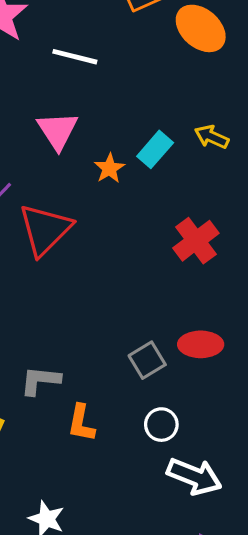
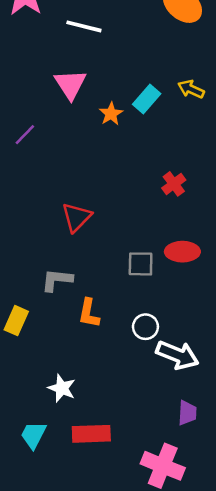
red triangle: (45, 230) -> (77, 217), moved, size x0.7
red cross: (196, 241) -> (174, 184), moved, size x0.7
gray square: (147, 360) -> (141, 264), turned 32
white circle: (161, 425) -> (145, 327), moved

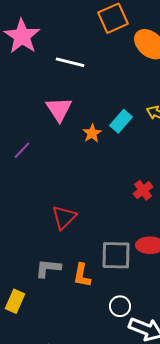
gray square: (141, 264) -> (116, 255), size x1.4
orange L-shape: (89, 313) -> (82, 275), moved

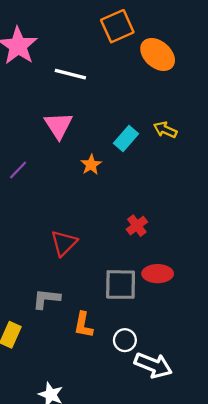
orange star: (92, 133) -> (91, 165), moved
red cross: (143, 190) -> (137, 226), moved
orange L-shape: (82, 275) -> (83, 325), moved

